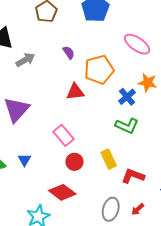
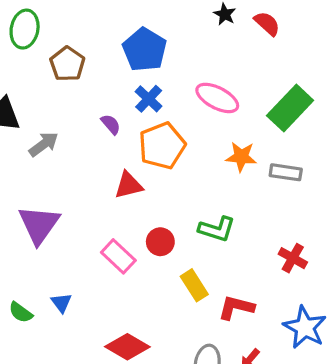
blue cross: (127, 97) -> (149, 99), moved
red circle: (74, 162) -> (160, 242), moved

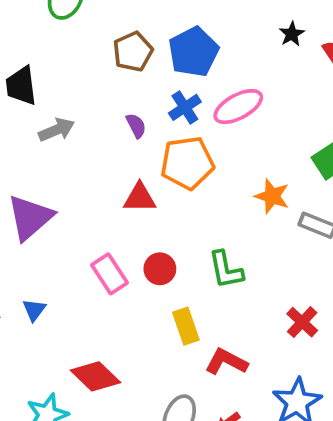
brown pentagon: (67, 64) -> (133, 52), moved
pink ellipse: (217, 98) -> (238, 107), moved, turned -69
green L-shape: (217, 229) -> (226, 270), turned 48

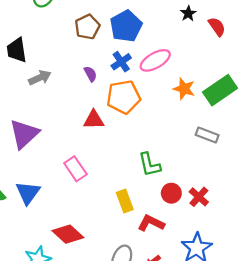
orange star: (272, 196) -> (184, 89), moved
red circle: (160, 269) -> (171, 193), moved
blue triangle: (34, 310) -> (28, 193), size x1.6

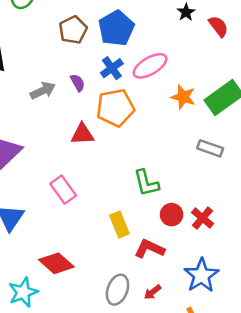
gray arrow: (40, 78) -> (43, 91), moved

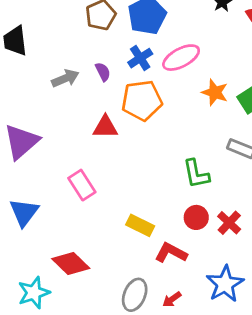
green L-shape: (146, 183) -> (196, 174), moved
yellow rectangle: (119, 225) -> (140, 225), turned -45

